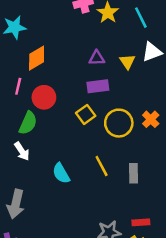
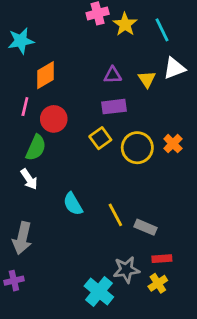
yellow line: (102, 166) -> (115, 215), moved
gray rectangle: (133, 173) -> (146, 227), moved, turned -66

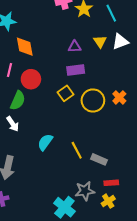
orange diamond: (46, 75) -> (25, 47), turned -70
yellow triangle: (147, 79) -> (100, 42), moved
cyan semicircle: (73, 204) -> (45, 142), turned 66

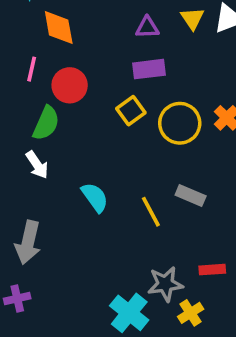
cyan semicircle: (45, 142) -> (95, 197), turned 108
gray rectangle: (99, 159) -> (191, 195), moved
yellow cross: (108, 201) -> (191, 313), moved

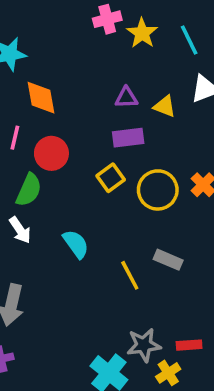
yellow triangle: (192, 18) -> (165, 106), moved, turned -35
cyan semicircle: (95, 197) -> (76, 244), moved
red rectangle: (212, 270) -> (189, 345), moved

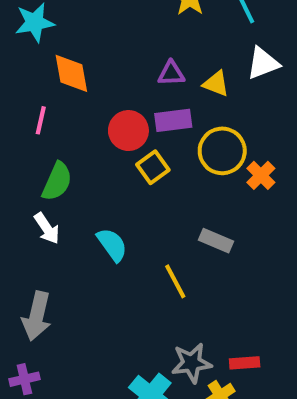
red circle: (51, 153) -> (128, 131), moved
yellow circle: (158, 190) -> (222, 151), moved
gray rectangle: (168, 260) -> (216, 241), moved

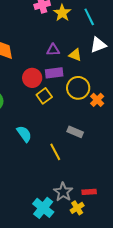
gray star: (192, 363) -> (63, 192), turned -30

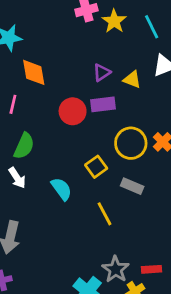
purple triangle: (53, 50) -> (102, 72), turned -32
yellow circle: (78, 88) -> (131, 143), moved
yellow square: (44, 96) -> (96, 167), moved

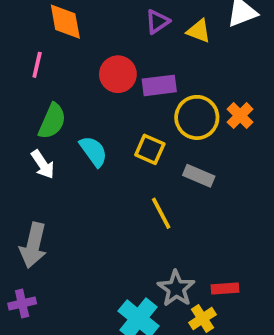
purple rectangle: (103, 104) -> (159, 85), moved
yellow square: (96, 167) -> (150, 149), turned -30
cyan semicircle: (61, 189) -> (93, 151), moved

